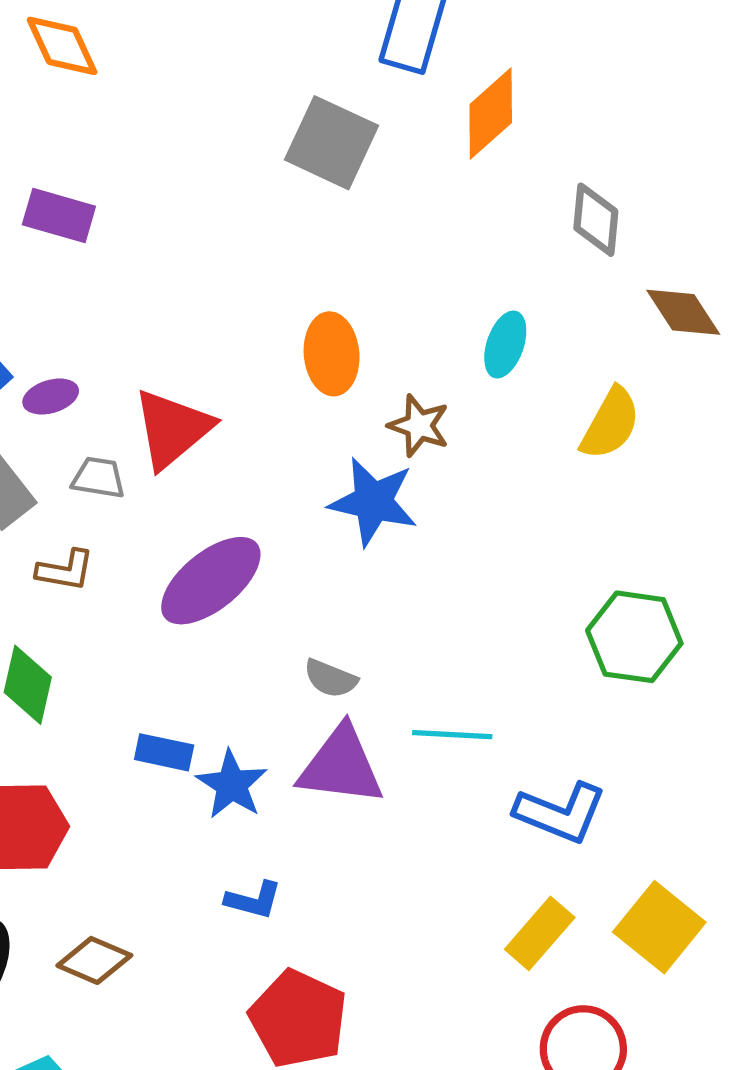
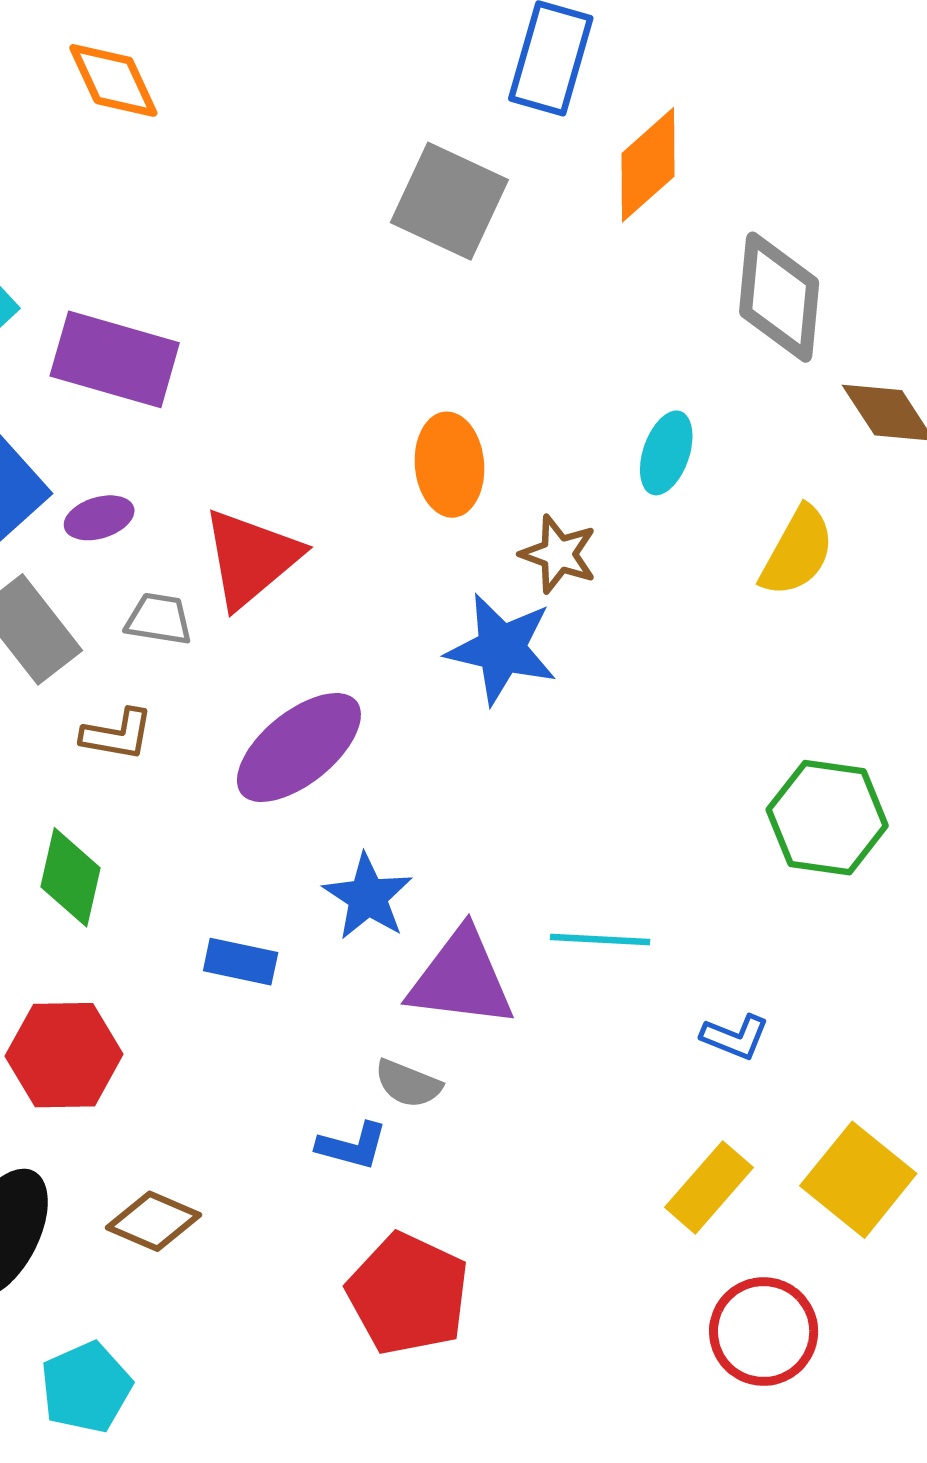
purple rectangle: (59, 215) -> (115, 359), moved, size x1.4
gray diamond: (596, 220) -> (779, 297), size x1.4
gray semicircle: (331, 678) -> (408, 1084), moved
blue star: (232, 785) -> (368, 897), moved
blue L-shape: (560, 813) -> (735, 1037), size x0.6

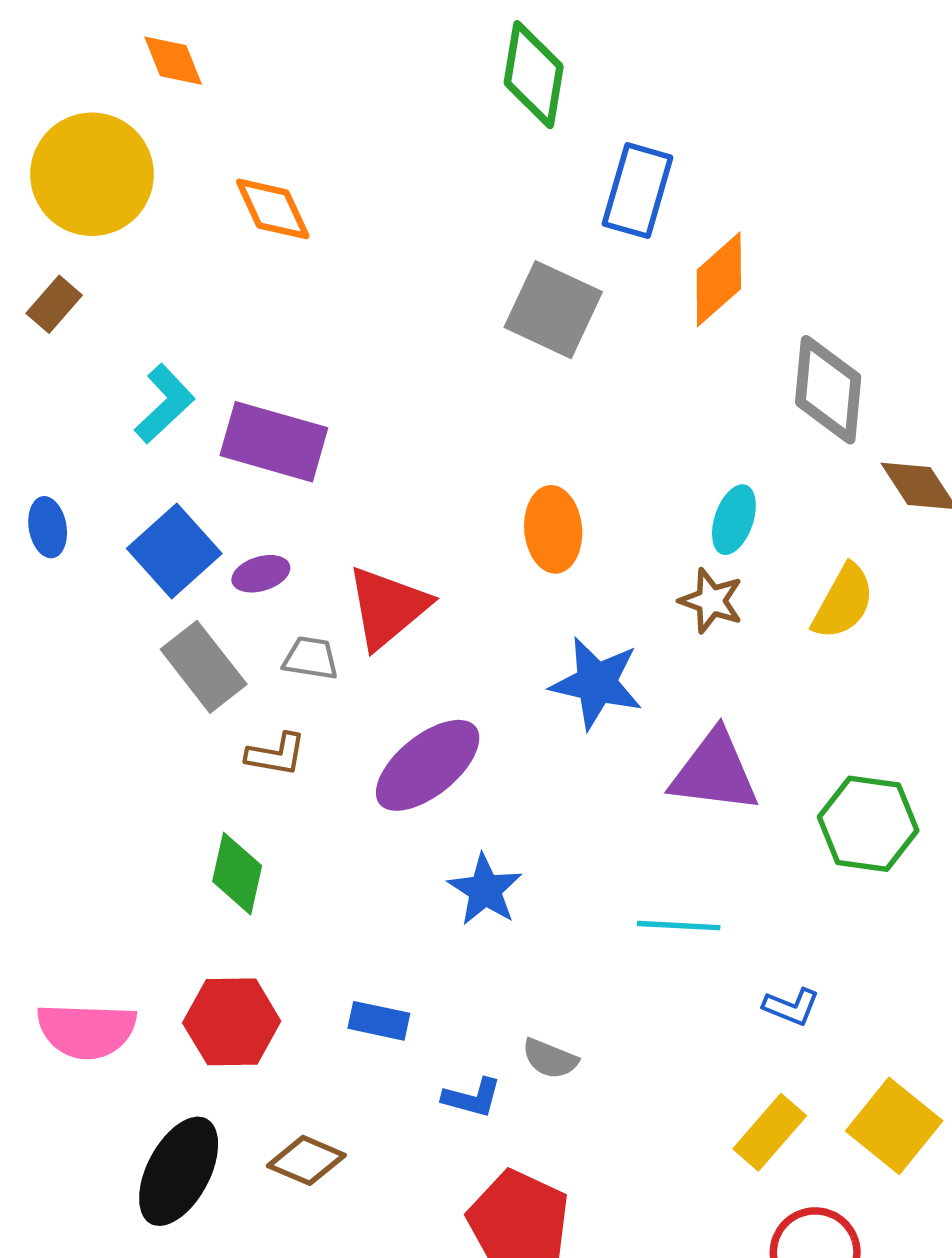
brown star: (558, 554) -> (711, 601), moved
blue rectangle: (241, 962) -> (379, 1021), moved
purple triangle: (461, 979) -> (714, 772), moved
gray semicircle: (408, 1084) -> (550, 1059), moved

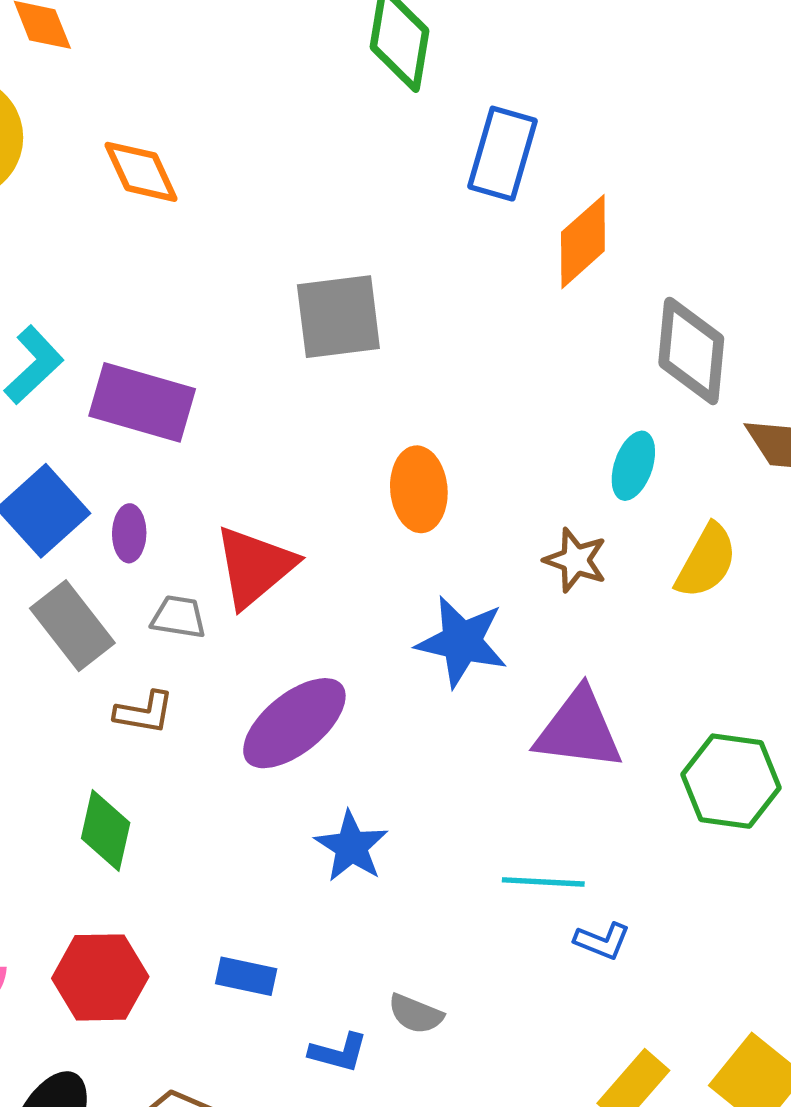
gray square: (553, 310) -> (338, 317), moved, turned -32
cyan ellipse: (734, 520) -> (633, 466), moved
purple ellipse: (261, 574) -> (129, 533), turned -72
blue L-shape: (791, 1007) -> (602, 941), moved

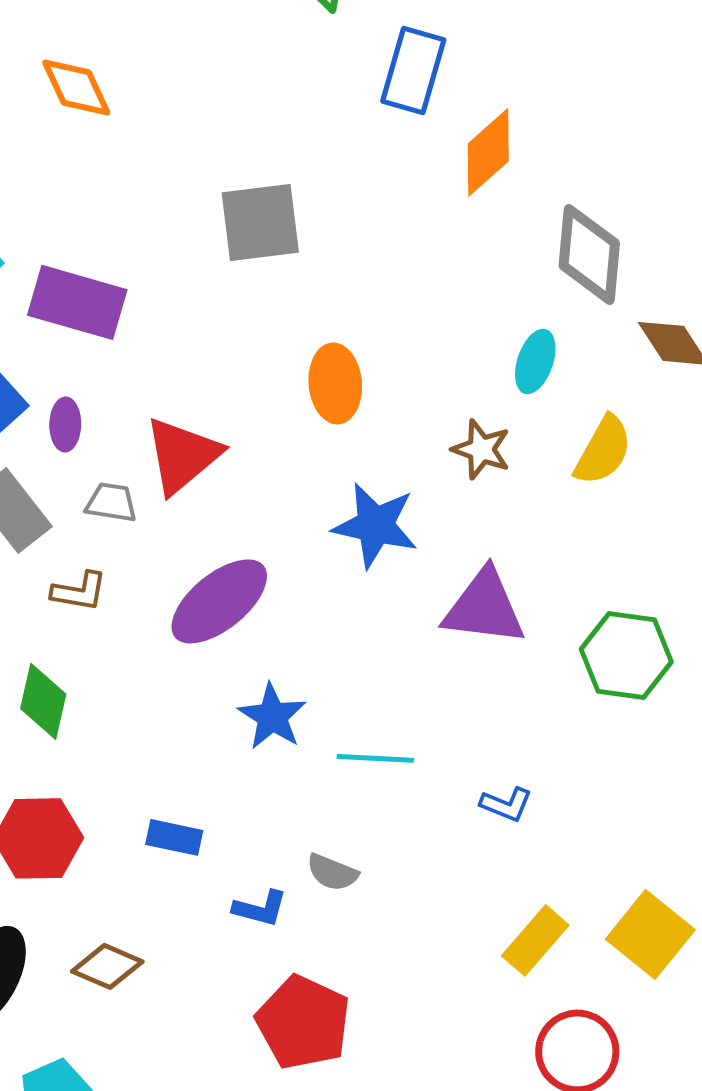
cyan line: (543, 882) -> (375, 758), moved

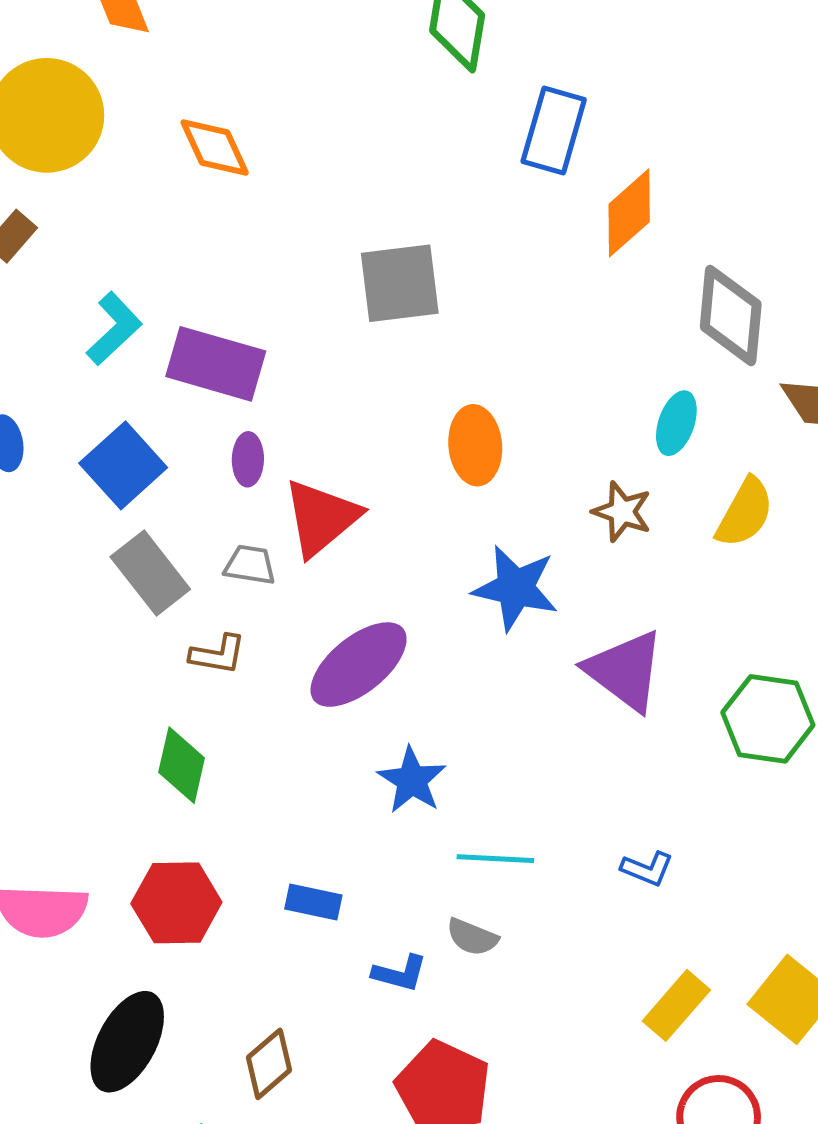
purple ellipse: (65, 424) -> (248, 459), moved
purple triangle: (484, 607) -> (625, 671), turned 30
cyan line: (375, 758) -> (495, 859), moved
brown diamond: (107, 966) -> (269, 1064), moved, turned -64

